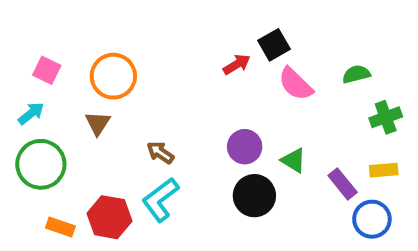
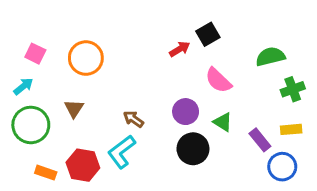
green semicircle: (356, 74) -> (270, 57), size x1.4
pink semicircle: (296, 84) -> (218, 80), moved
brown triangle: (98, 123) -> (74, 109), moved
brown arrow: (160, 153) -> (133, 119), moved

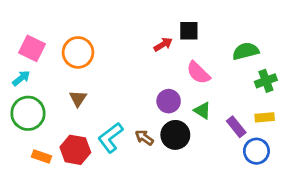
black square: (208, 34) -> (189, 31), turned 30
pink square: (35, 54) -> (32, 48), size x1.4
brown triangle: (74, 109) -> (78, 98), moved
brown arrow: (133, 119) -> (144, 138), moved

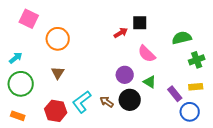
pink square: (32, 48) -> (29, 19), moved
orange rectangle: (41, 157) -> (18, 116), moved

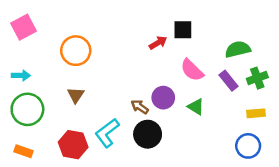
pink square: (29, 19) -> (24, 27), moved, turned 36
cyan arrow: (16, 58) -> (21, 75), turned 40
purple rectangle: (175, 94) -> (229, 81), moved
black circle: (130, 100) -> (148, 134), moved
brown arrow: (107, 102) -> (140, 107), moved

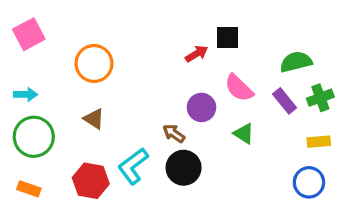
brown triangle: (76, 95) -> (94, 119), turned -30
purple circle: (163, 98) -> (201, 107), moved

